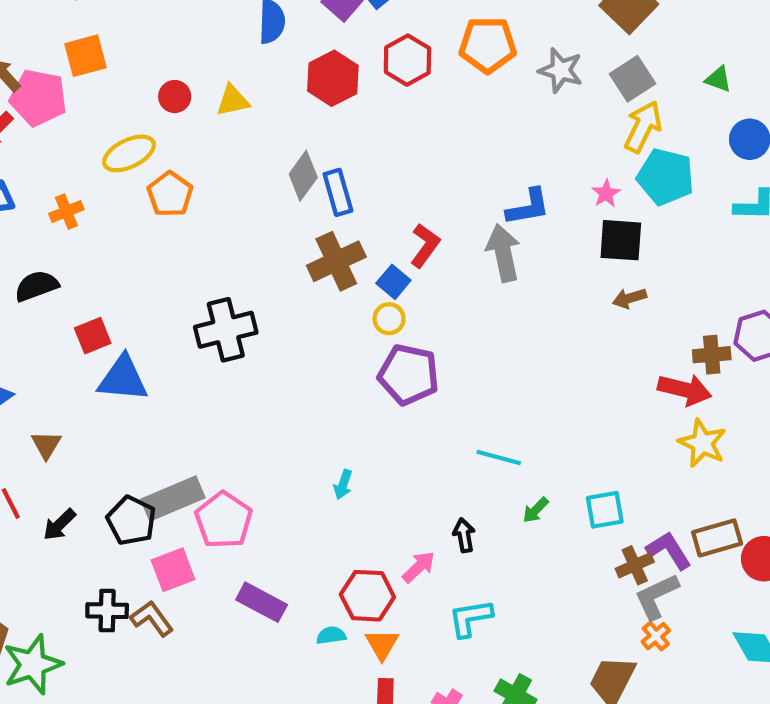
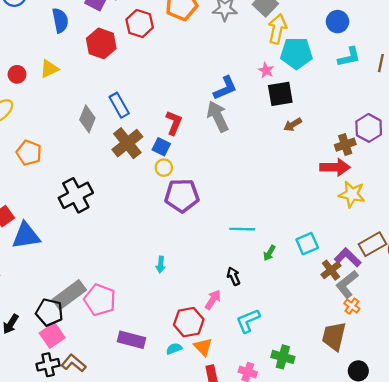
gray diamond: (303, 176) -> (87, 119), moved
orange pentagon: (170, 194) -> (29, 153), moved
pink square: (173, 570) -> (52, 335), moved

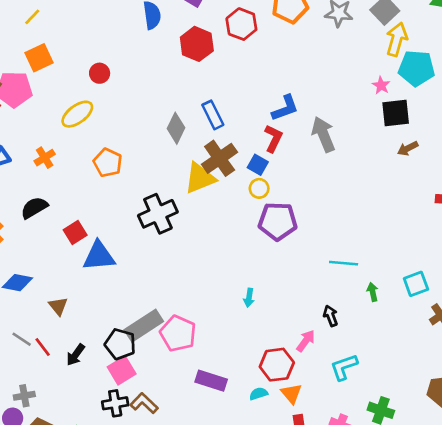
yellow triangle: (49, 69) -> (200, 178), moved, size x1.5
blue L-shape: (225, 88) -> (285, 108), moved
green arrow: (269, 253) -> (373, 292), turned 133

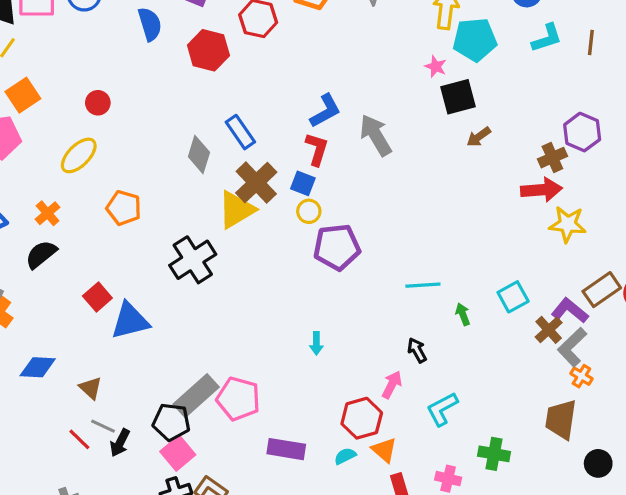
black semicircle: (34, 208) -> (41, 254), moved
gray line: (22, 339) -> (103, 426), moved

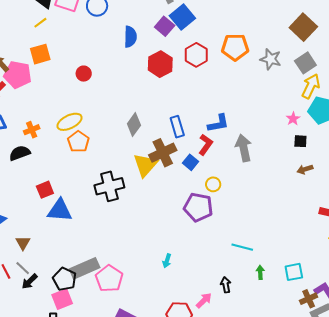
black square: (458, 97) -> (300, 141), size x0.6
blue rectangle: (240, 132) -> (177, 127), moved
yellow ellipse: (79, 155) -> (69, 122), moved
yellow triangle: (236, 210) -> (145, 165), turned -36
yellow circle: (309, 211) -> (213, 184), moved

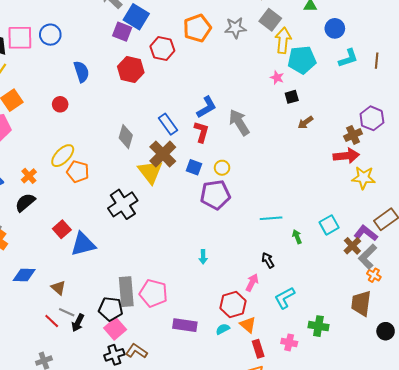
blue semicircle: (130, 37) -> (81, 72), moved
blue square: (190, 162) -> (194, 167), moved
gray rectangle: (85, 268) -> (126, 292), turned -52

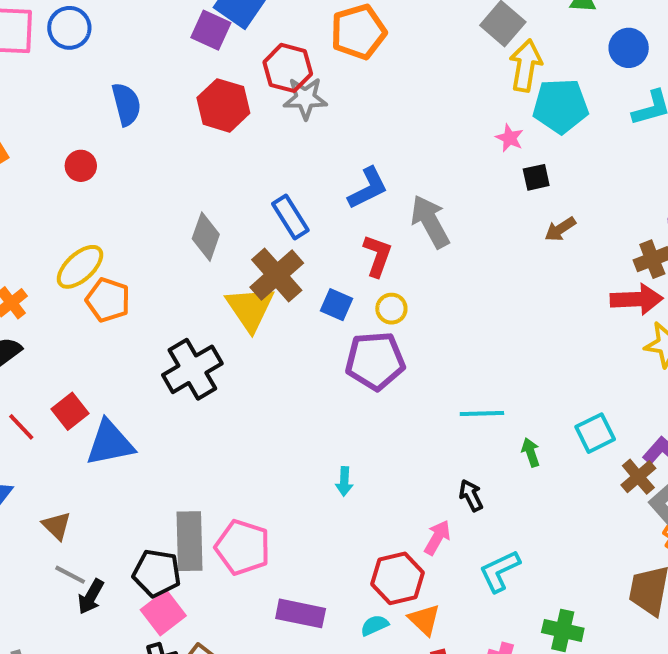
gray star: (235, 28) -> (305, 98), moved
red L-shape: (201, 132) -> (377, 256), moved
red line: (52, 321) -> (21, 427), moved

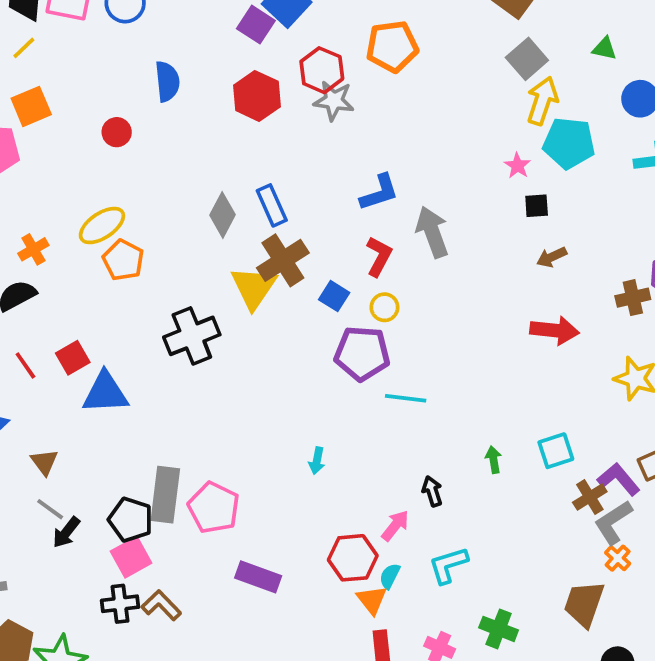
blue rectangle: (290, 217) -> (272, 205), moved
red arrow: (637, 299) -> (555, 330), moved
cyan line: (482, 413) -> (406, 398), moved
cyan semicircle: (375, 625) -> (390, 576), moved, turned -48

